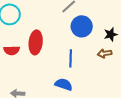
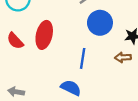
red semicircle: (12, 50) -> (15, 41), turned 42

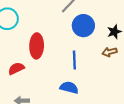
red semicircle: (15, 41) -> (16, 68), moved, turned 119

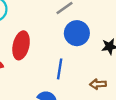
brown arrow: (110, 52) -> (98, 84), moved

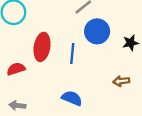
blue line: (60, 69) -> (72, 53), moved

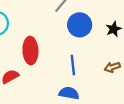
blue line: (72, 53) -> (73, 65), moved

